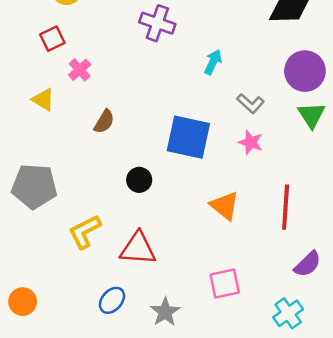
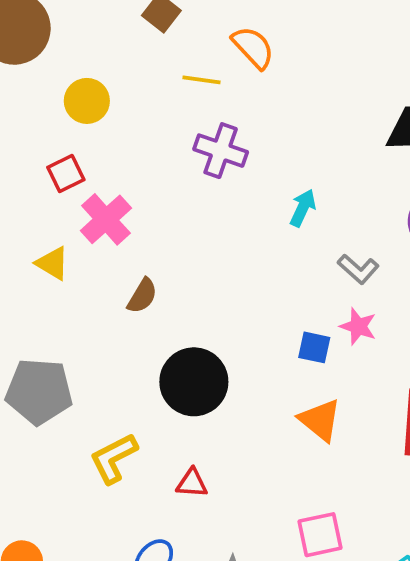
pink cross: (80, 70) -> (106, 219), size x1.5
blue square: (188, 137) -> (314, 347), moved, size x0.5
black circle: (139, 180) -> (194, 382), size x1.8
red triangle: (138, 249) -> (192, 483), size x0.6

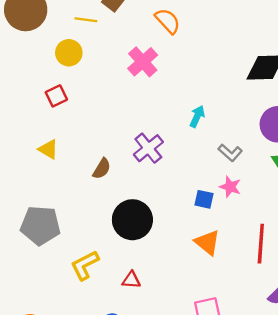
yellow line: (202, 80) -> (86, 20), moved
purple cross: (221, 151) -> (148, 148), moved, turned 32
pink cross: (106, 219) -> (143, 62), moved

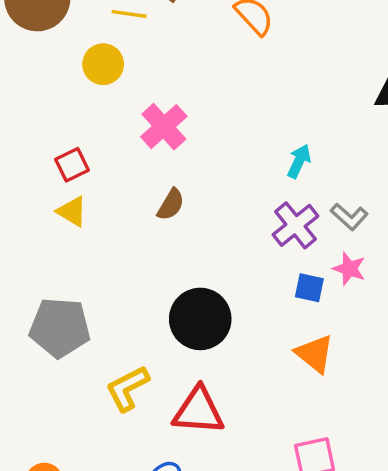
pink cross: (143, 62) -> (164, 127), moved
red square: (56, 96) -> (72, 165), moved
purple cross: (148, 148) -> (296, 225), moved
brown semicircle: (102, 169) -> (171, 205), moved
red triangle: (131, 280) -> (198, 411), size x1.8

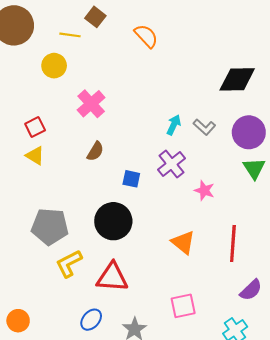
gray L-shape: (349, 217) -> (204, 127), moved
blue square: (309, 288) -> (131, 179), moved
gray pentagon: (60, 328) -> (50, 226), moved

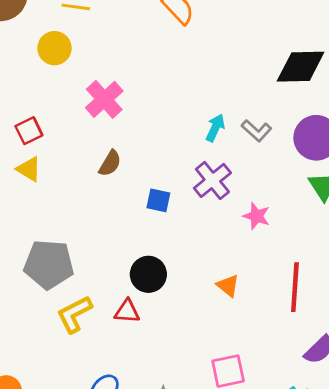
black circle: (113, 221) -> (148, 274), moved, size x0.7
orange triangle: (183, 242) -> (228, 286), size x0.7
red triangle: (112, 277) -> (127, 311), moved, size x0.6

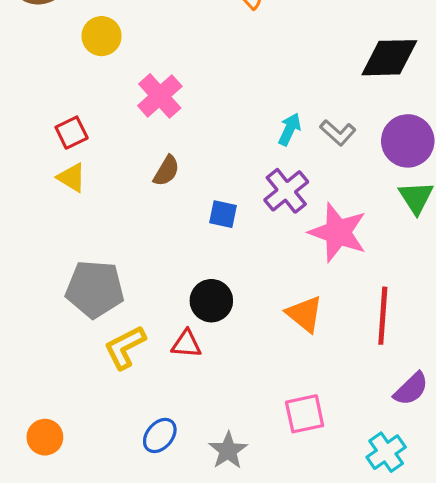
pink star: (256, 216) -> (338, 232), size x1.8
orange triangle: (228, 286) -> (305, 314), size x1.4

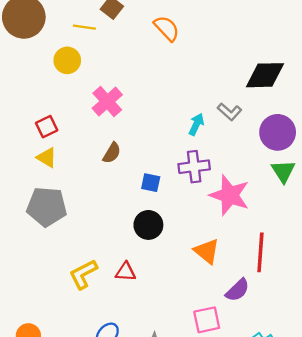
gray L-shape: (338, 133) -> (230, 112), moved
purple cross: (286, 191) -> (194, 167), turned 32
gray pentagon: (95, 289) -> (47, 207), moved
black circle: (211, 301) -> (148, 225), moved
purple semicircle: (411, 389) -> (238, 290), moved

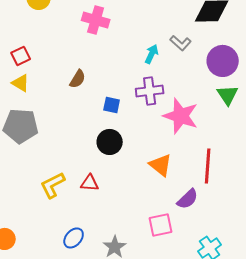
pink cross: (107, 102) -> (96, 20), moved, turned -32

